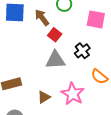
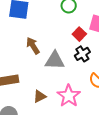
brown arrow: (42, 17) -> (33, 46), moved
red square: (55, 35) -> (79, 34), moved

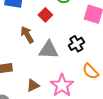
red square: (79, 34) -> (45, 15), moved

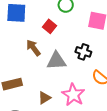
black cross: (76, 44) -> (83, 52), turned -35

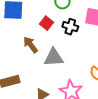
black cross: (83, 52) -> (70, 27), moved

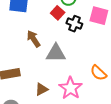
red square: (47, 23) -> (58, 13), moved

